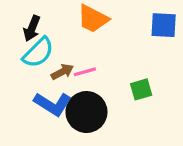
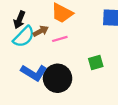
brown arrow: (62, 72) -> (41, 31), moved
pink line: (85, 72) -> (60, 39), moved

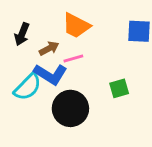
cyan semicircle: (24, 37) -> (28, 87), moved
blue L-shape: (34, 73) -> (50, 74), moved

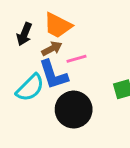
orange trapezoid: (76, 26) -> (58, 25), moved
blue L-shape: (50, 74) -> (53, 75), turned 40

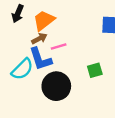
orange trapezoid: (58, 25) -> (44, 20), turned 115
black arrow: (24, 34) -> (18, 14), moved

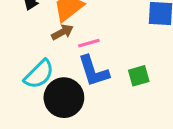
blue L-shape: (40, 59) -> (94, 71), moved
black circle: (56, 86) -> (64, 98), moved

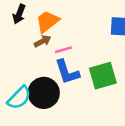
cyan semicircle: (39, 74) -> (19, 98), moved
green square: (139, 76) -> (103, 76), size x1.6

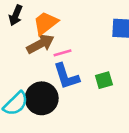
brown arrow: (43, 41) -> (40, 44), size x1.5
green square: (103, 76) -> (104, 80), size x0.6

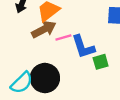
blue L-shape: (66, 76) -> (83, 47), moved

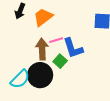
brown arrow: (44, 29) -> (42, 49), moved, turned -65
green square: (101, 62) -> (60, 61), moved, turned -32

